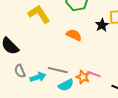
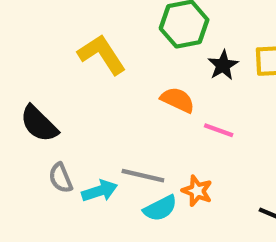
black star: (102, 25) -> (223, 65), moved
pink line: (94, 74) -> (219, 130), moved

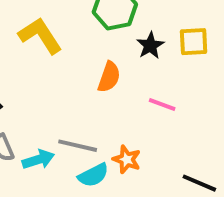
orange semicircle: (178, 100) -> (109, 77), turned 84
pink line: (219, 130) -> (162, 104), moved

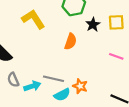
pink line: (162, 104) -> (116, 56), moved

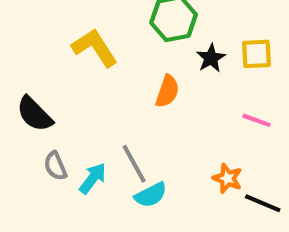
gray line: (54, 79) -> (134, 164), turned 48
cyan arrow: (32, 86) -> (93, 178), turned -35
orange star: (80, 86) -> (227, 178), moved

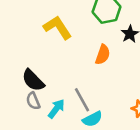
black semicircle: (35, 114) -> (33, 80), moved

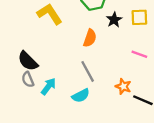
gray line: (82, 100) -> (88, 71), moved

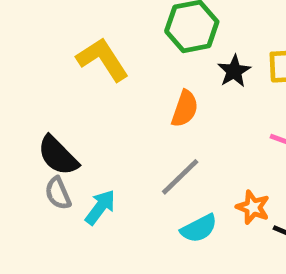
gray line: (88, 71) -> (180, 177), turned 75
cyan semicircle: (81, 96) -> (199, 228), moved

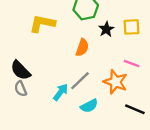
yellow L-shape: (103, 59) -> (42, 23), turned -45
cyan arrow: (100, 207) -> (61, 92), moved
orange star: (253, 207) -> (115, 82), moved, size x1.5

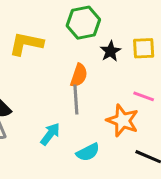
gray line: (80, 81) -> (76, 99), moved, turned -50

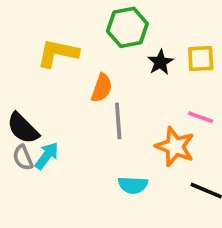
orange semicircle: (79, 75) -> (102, 88), moved
cyan arrow: (50, 134) -> (47, 156), moved
cyan semicircle: (88, 152) -> (133, 185), turned 30

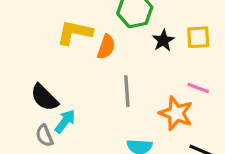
orange semicircle: (102, 88) -> (106, 47), moved
gray semicircle: (23, 158) -> (44, 136), moved

